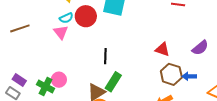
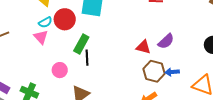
purple semicircle: (200, 48) -> (166, 41), moved
pink circle: (59, 80) -> (60, 70), moved
green rectangle: (113, 82) -> (81, 44), moved

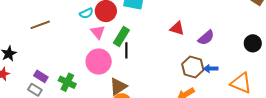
pink triangle: (41, 37) -> (98, 32), moved
red triangle: (143, 47) -> (177, 28), moved
pink circle: (60, 70) -> (99, 62), size x1.6

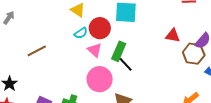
black line: (126, 50) -> (126, 64), turned -35
brown hexagon: (193, 67) -> (194, 54), moved

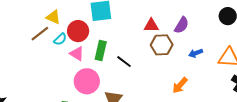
brown line: (37, 51) -> (40, 34), moved
brown hexagon: (194, 54) -> (162, 45), moved
black line: (126, 64) -> (124, 62), moved

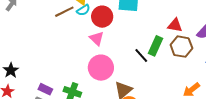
cyan semicircle: (60, 39) -> (83, 10), moved
green rectangle: (101, 50) -> (155, 46), moved

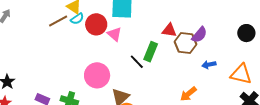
pink triangle: (97, 38) -> (114, 34), moved
brown hexagon: (181, 47) -> (186, 43), moved

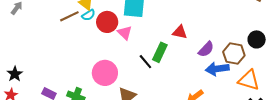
purple semicircle: (199, 35) -> (206, 49), moved
brown hexagon: (186, 43) -> (234, 54), moved
blue arrow: (209, 65) -> (217, 69), size x1.6

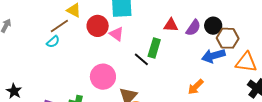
cyan semicircle: (88, 15) -> (53, 42), moved
black circle: (257, 39) -> (213, 26), moved
purple semicircle: (206, 49) -> (193, 28), moved

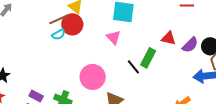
red circle: (98, 26) -> (72, 24), moved
cyan semicircle: (53, 42) -> (59, 34), moved

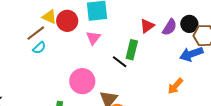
red circle: (72, 24) -> (67, 21), moved
pink triangle: (113, 37) -> (93, 38), turned 35
red triangle: (169, 38) -> (147, 26), turned -35

